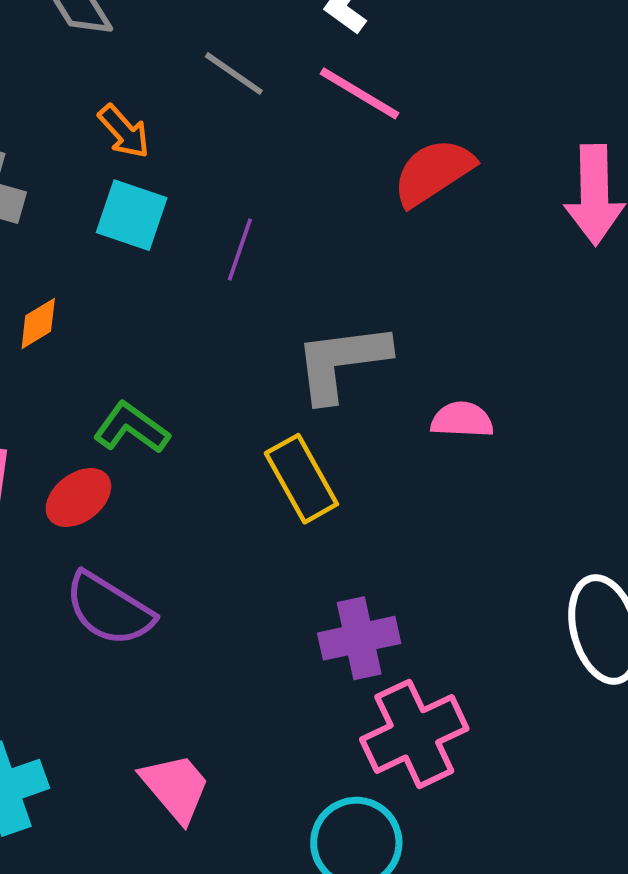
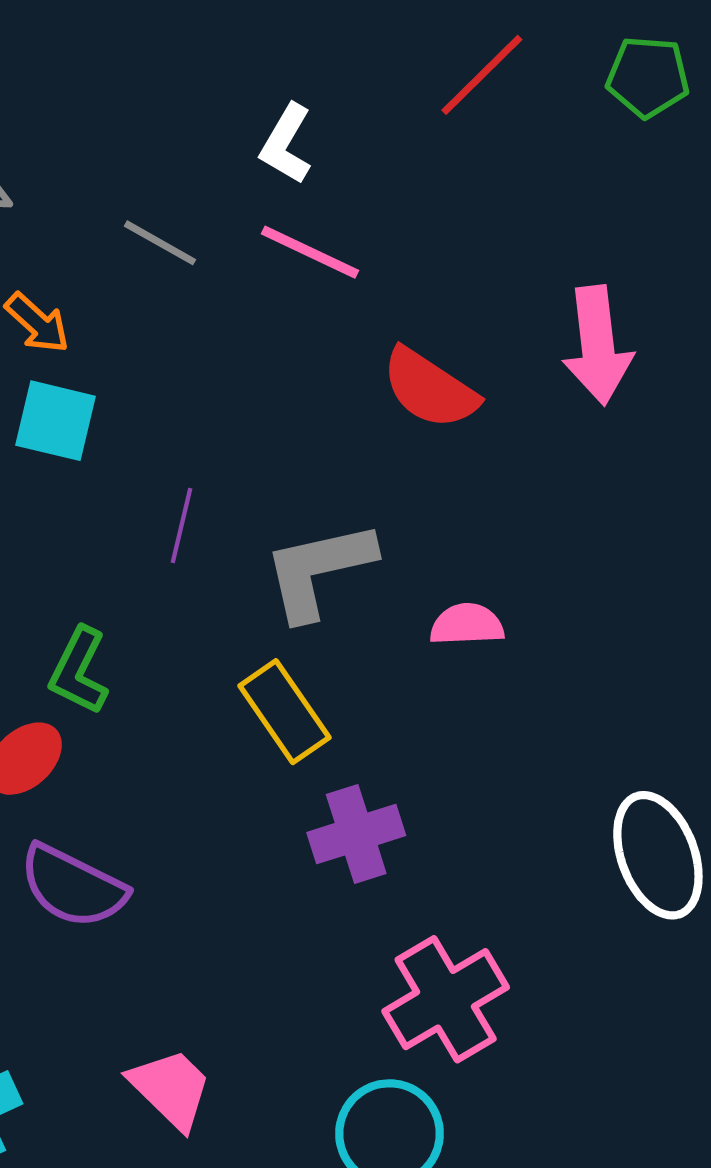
red semicircle: (433, 172) -> (430, 389), moved, turned -108
purple line: (240, 250) -> (181, 525), moved
green L-shape: (131, 428) -> (79, 671), turned -94
purple cross: (359, 638) -> (356, 834), moved

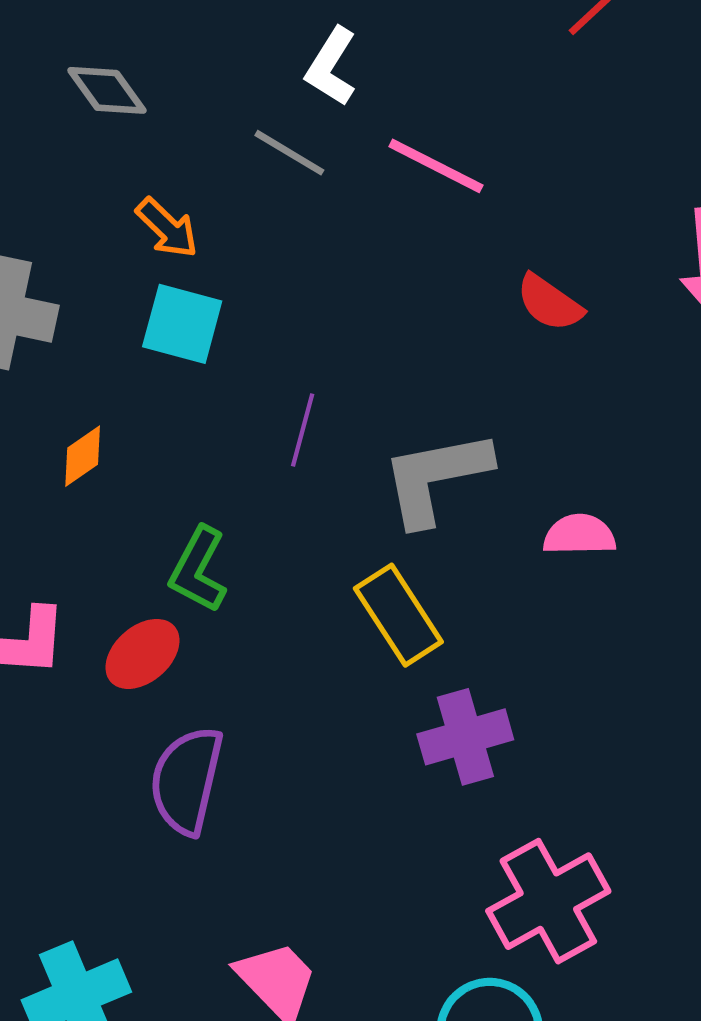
white L-shape: (286, 144) -> (331, 67), moved
red semicircle: (430, 389) -> (549, 303), size x0.7
purple semicircle: (73, 886) -> (187, 780), turned 75

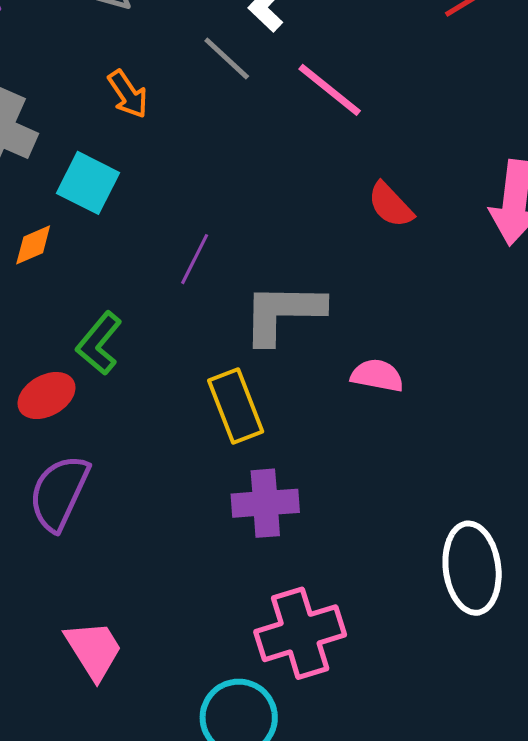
cyan square: (182, 324) -> (88, 183), moved

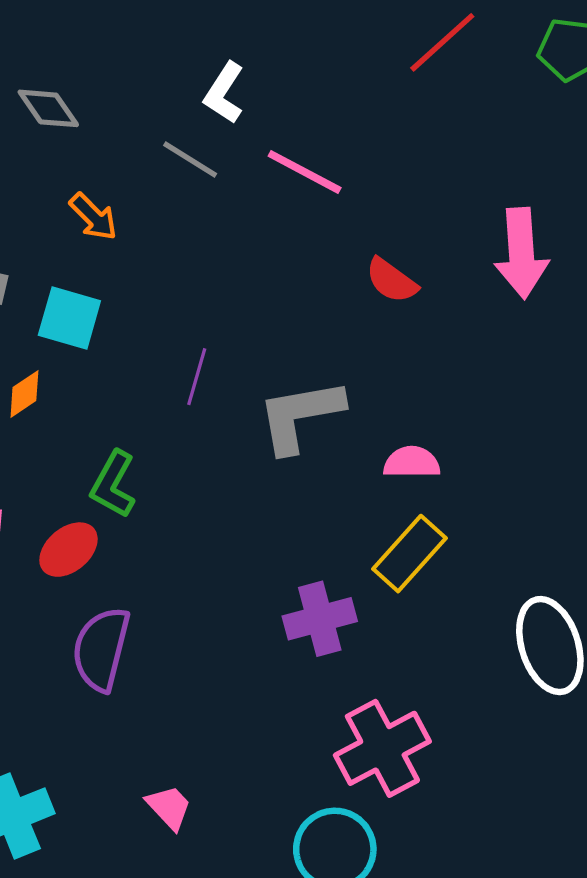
yellow rectangle: (236, 406) -> (410, 554), moved, turned 74
pink trapezoid: (94, 650) -> (169, 807), size x0.7

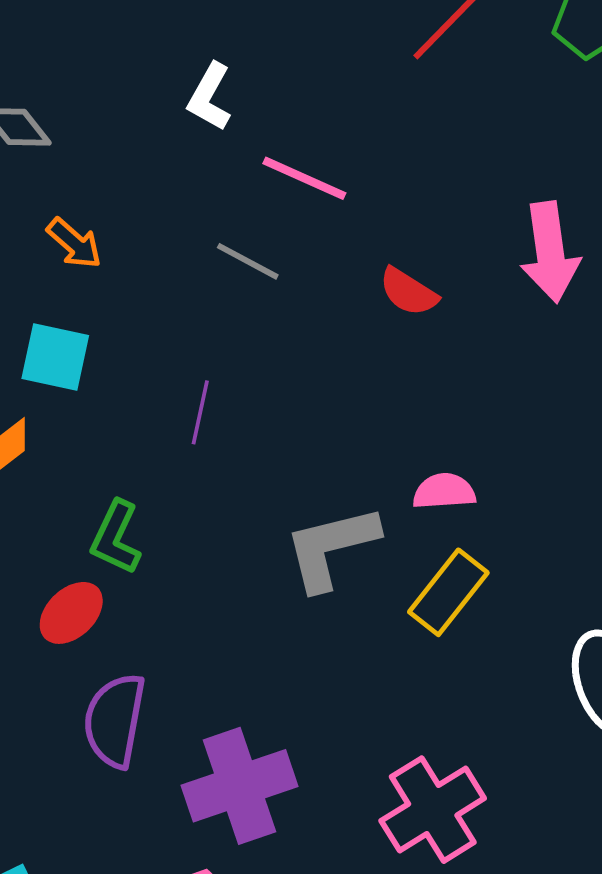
gray line: (190, 160) -> (248, 261), moved
gray L-shape: (300, 415) -> (331, 547), moved
purple cross: (320, 619) -> (239, 786), moved, size x1.4

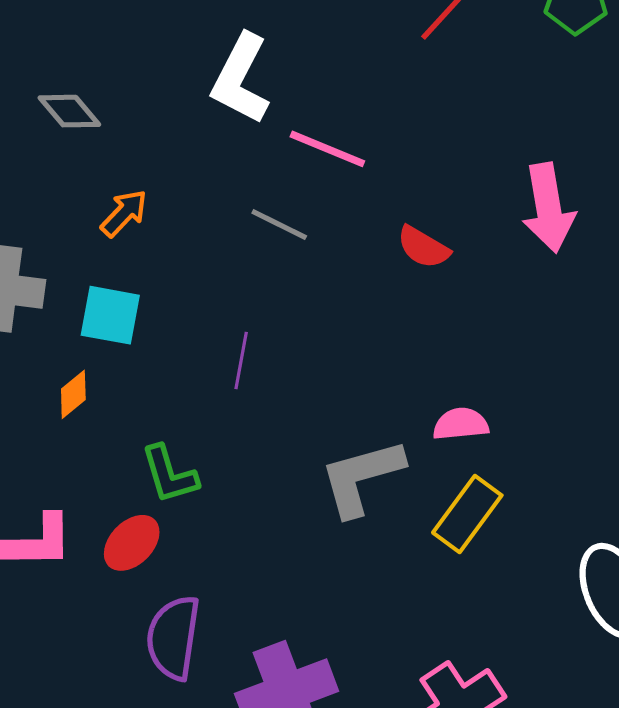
white L-shape: (210, 97) -> (241, 79), size x1.5
orange arrow: (74, 243) -> (124, 213), turned -86
green L-shape: (116, 537) -> (169, 474), turned -40

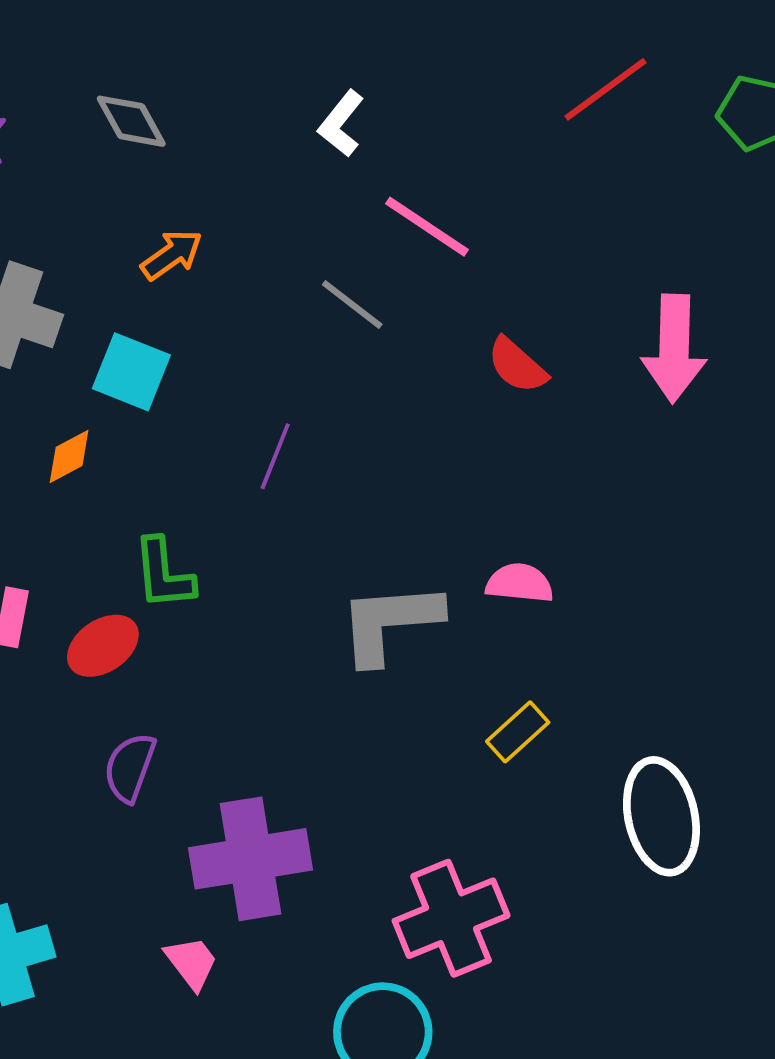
white L-shape: (241, 79) -> (341, 124), size x0.6
yellow rectangle: (467, 514) -> (518, 732), moved, size x0.7
purple semicircle: (173, 638) -> (130, 767), size x0.7

